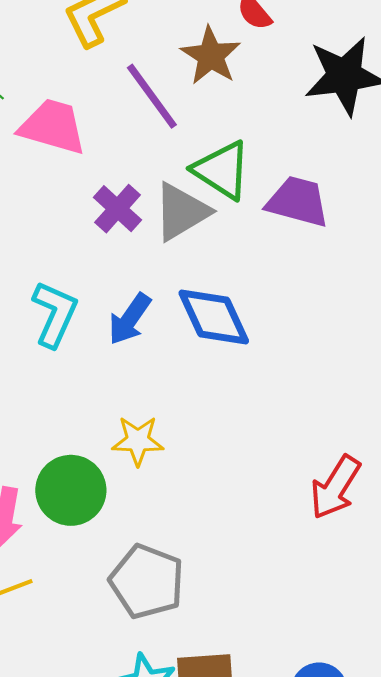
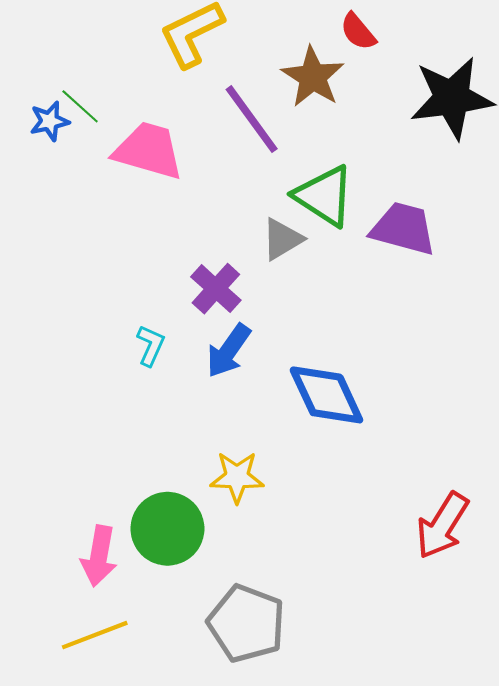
purple cross: (117, 209) -> (216, 289), moved
gray triangle: (181, 212) -> (282, 239), size x0.7
cyan L-shape: (55, 314) -> (151, 345), size x0.6
blue diamond: (214, 317) -> (326, 395), moved

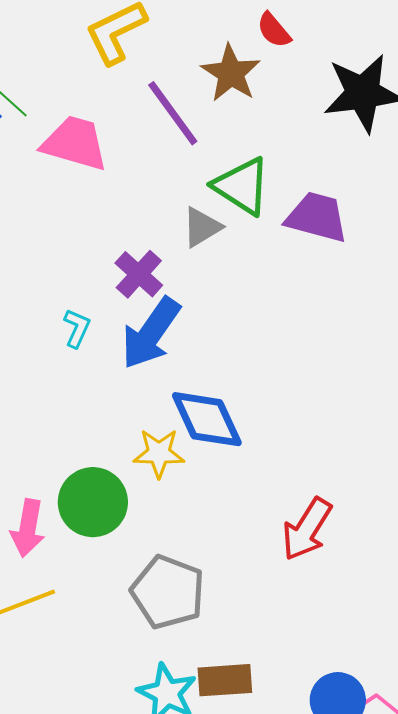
blue arrow: (229, 351) -> (151, 333), size x1.4
blue diamond: (326, 395) -> (207, 419), moved
red arrow: (442, 526) -> (307, 529), moved

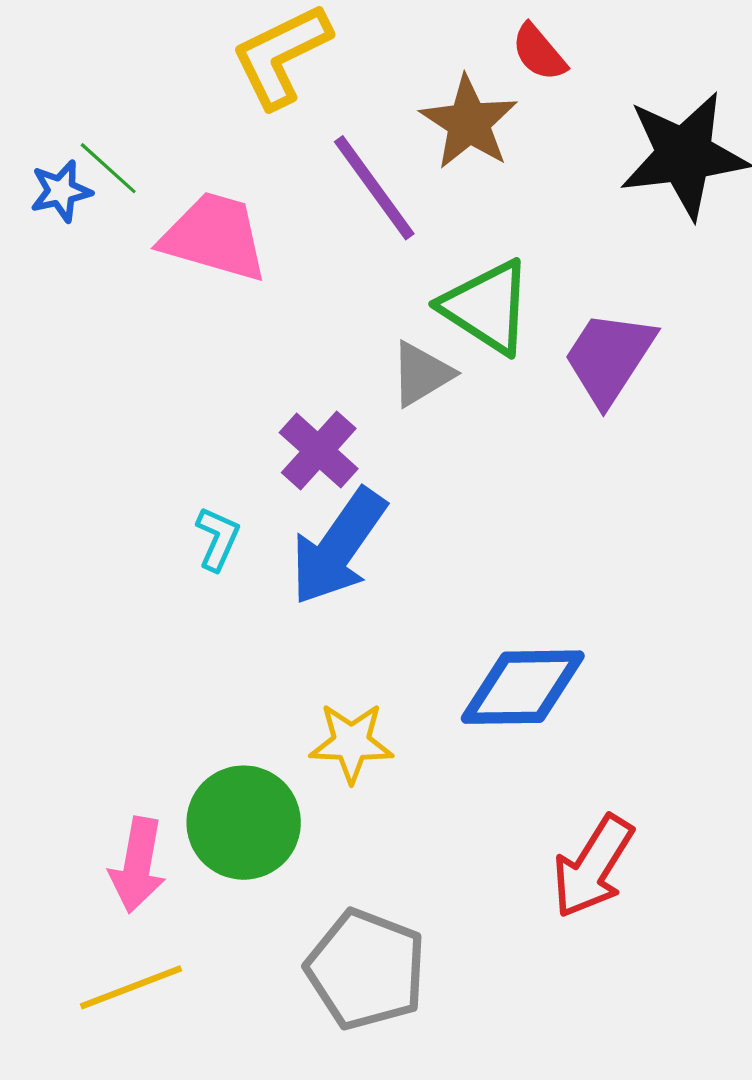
purple trapezoid: (317, 217) -> (609, 358), turned -72
blue diamond: (207, 419) -> (523, 687), moved, turned -66

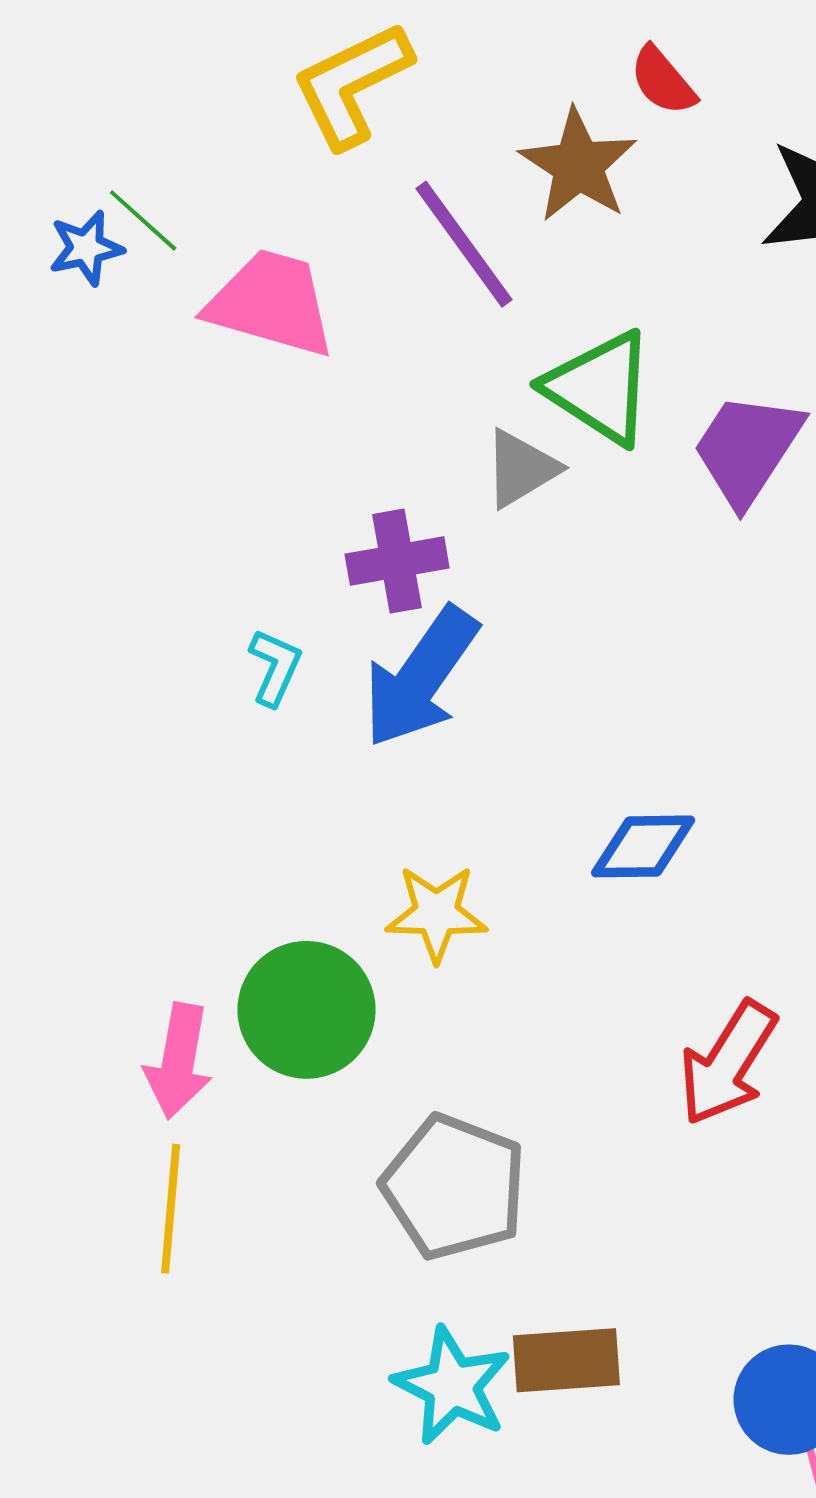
purple cross: (319, 451) -> (397, 561), turned 38
blue diamond: (523, 687) -> (643, 846), size x0.7
yellow line: (131, 987) -> (171, 1209), turned -64

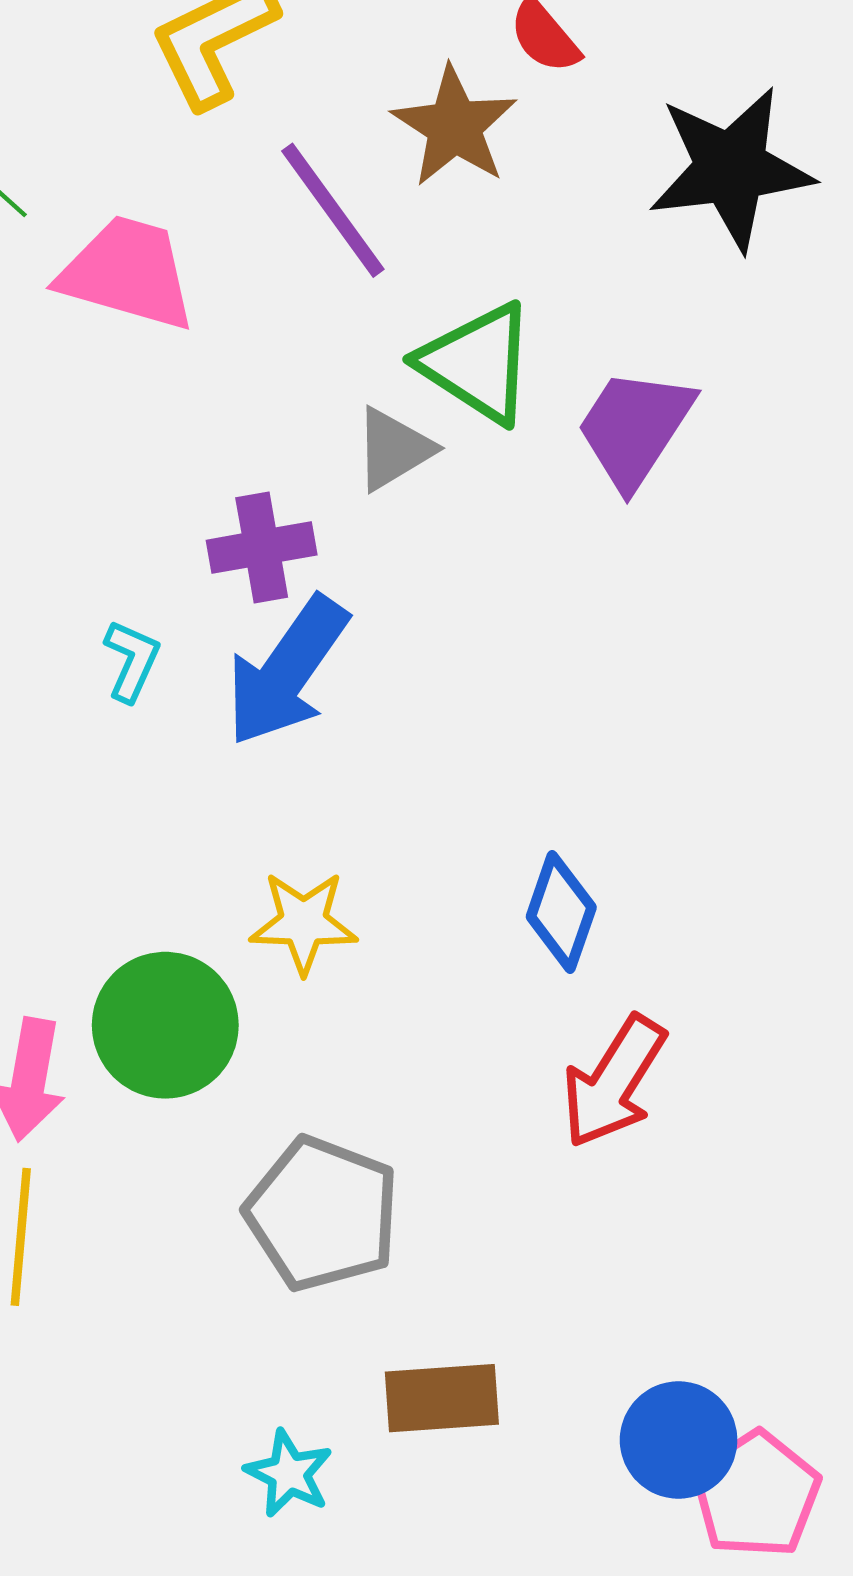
blue diamond: (643, 846) -> (561, 912), moved, turned -70
cyan star: (452, 1386) -> (289, 1474), moved, size x0.7

